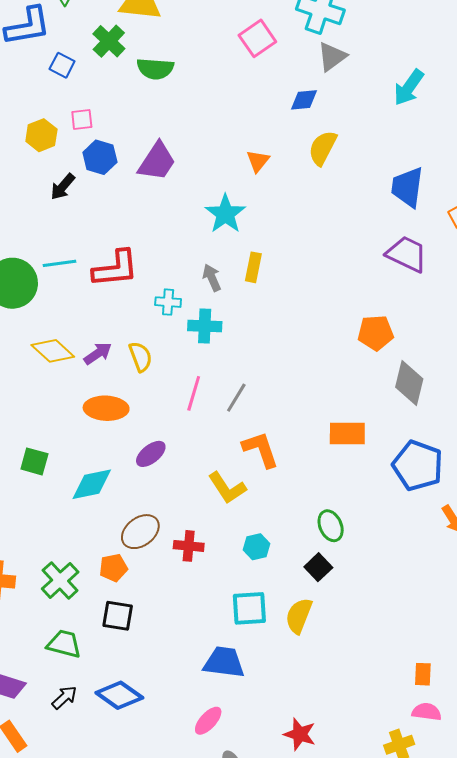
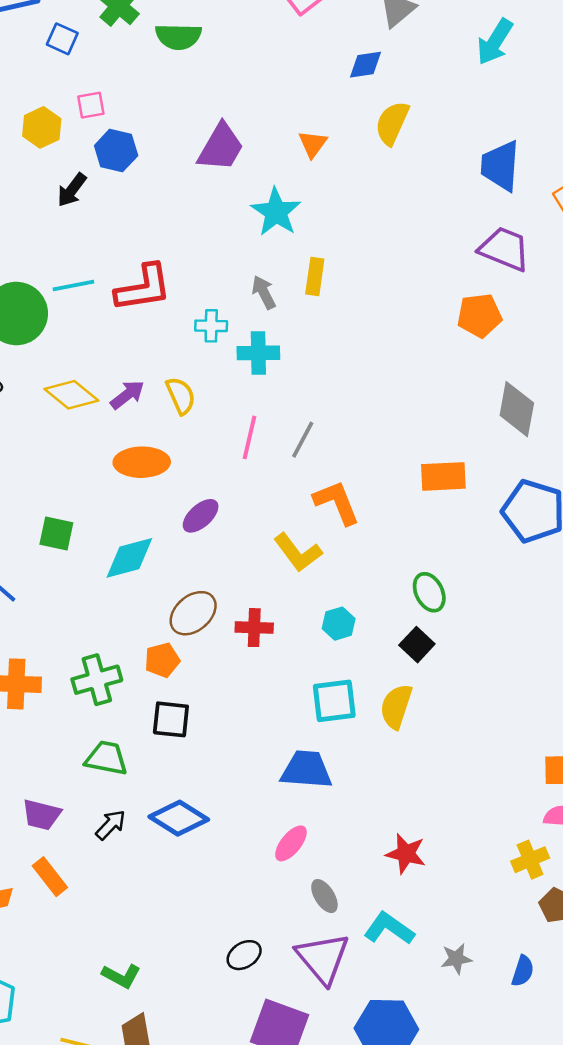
purple trapezoid: (157, 162) -> (221, 147), moved
orange pentagon: (376, 333) -> (479, 315), moved
green cross: (60, 580) -> (97, 680), turned 30

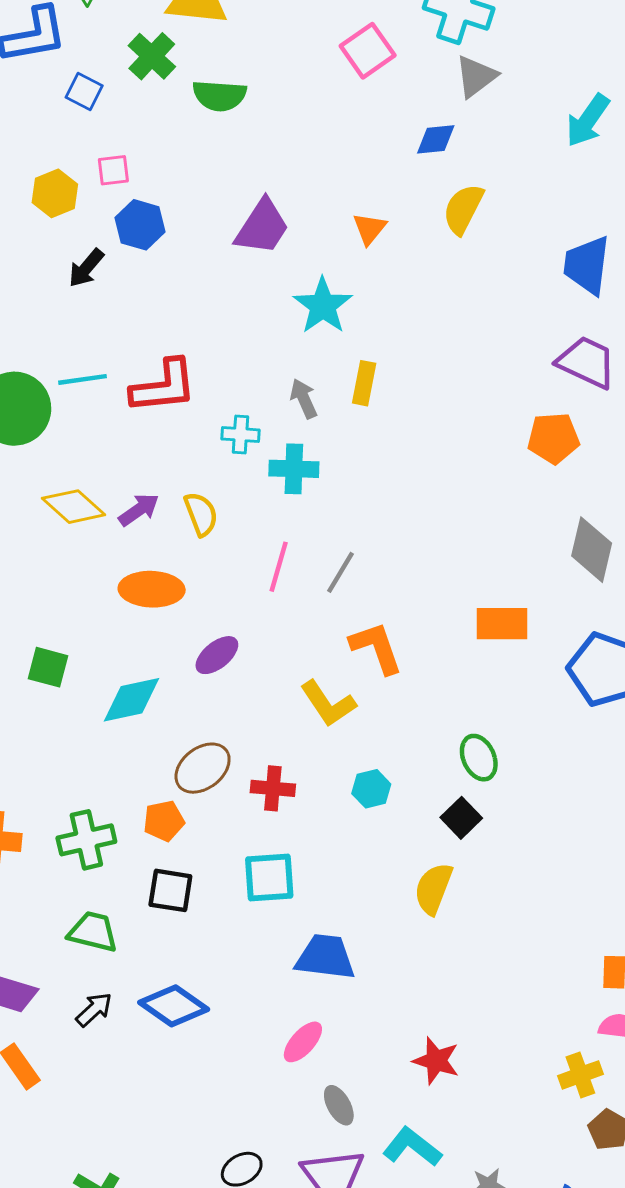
cyan square: (334, 701) -> (269, 877), moved

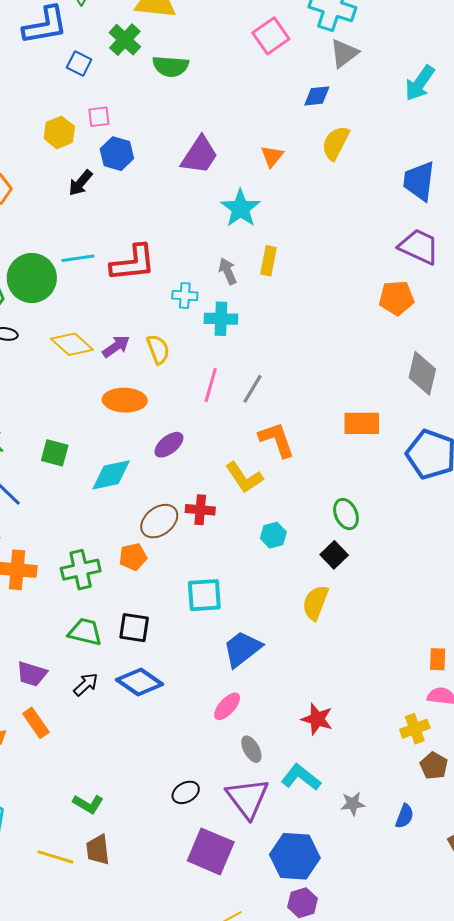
red cross: (273, 788) -> (200, 510), moved
black square: (170, 890) -> (134, 628), moved
blue trapezoid: (325, 957) -> (242, 649), turned -45

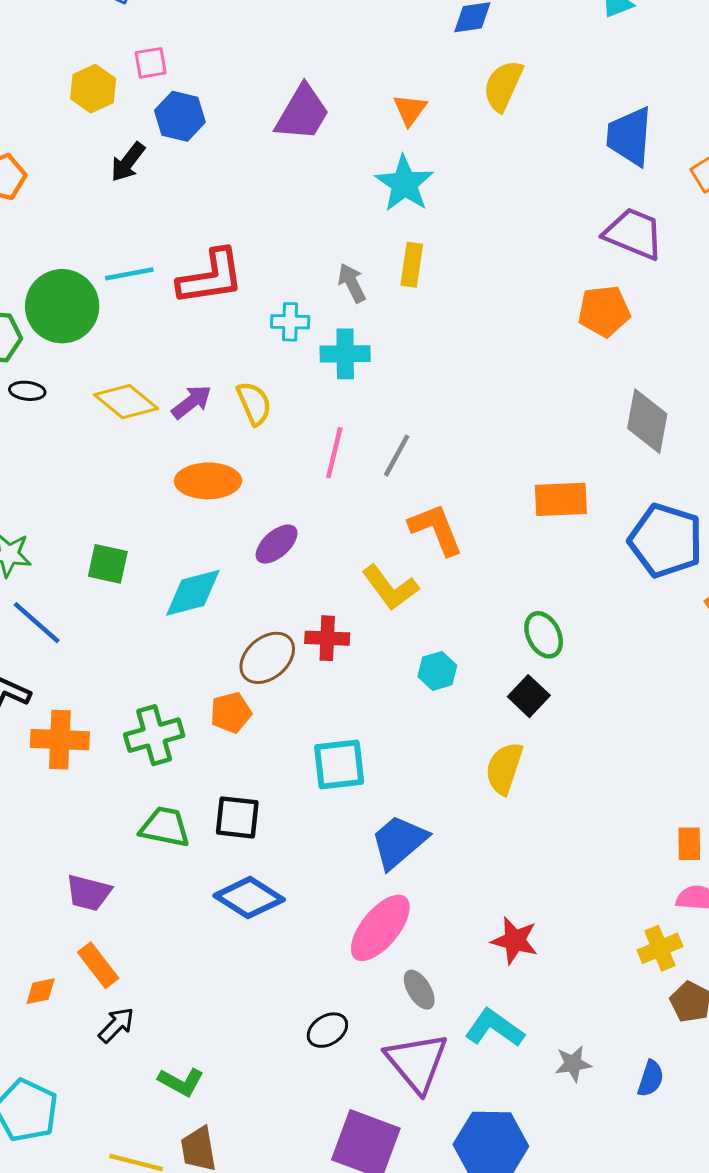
cyan star: (241, 208) -> (404, 184), moved
black arrow: (86, 684) -> (116, 1025), moved
pink ellipse: (227, 706) -> (380, 928), size x1.6
black ellipse: (186, 792) -> (327, 1030), moved

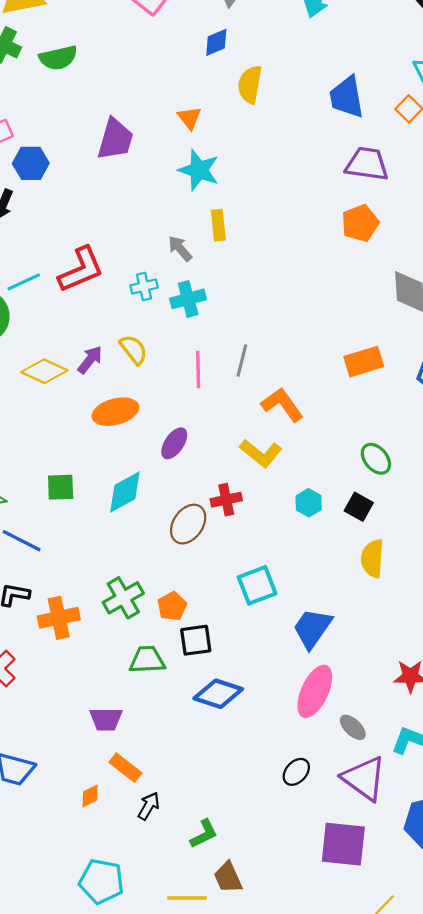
black square: (529, 696) -> (359, 507), moved
orange pentagon: (231, 713) -> (172, 606), moved
green L-shape: (181, 1082) -> (204, 834), turned -40

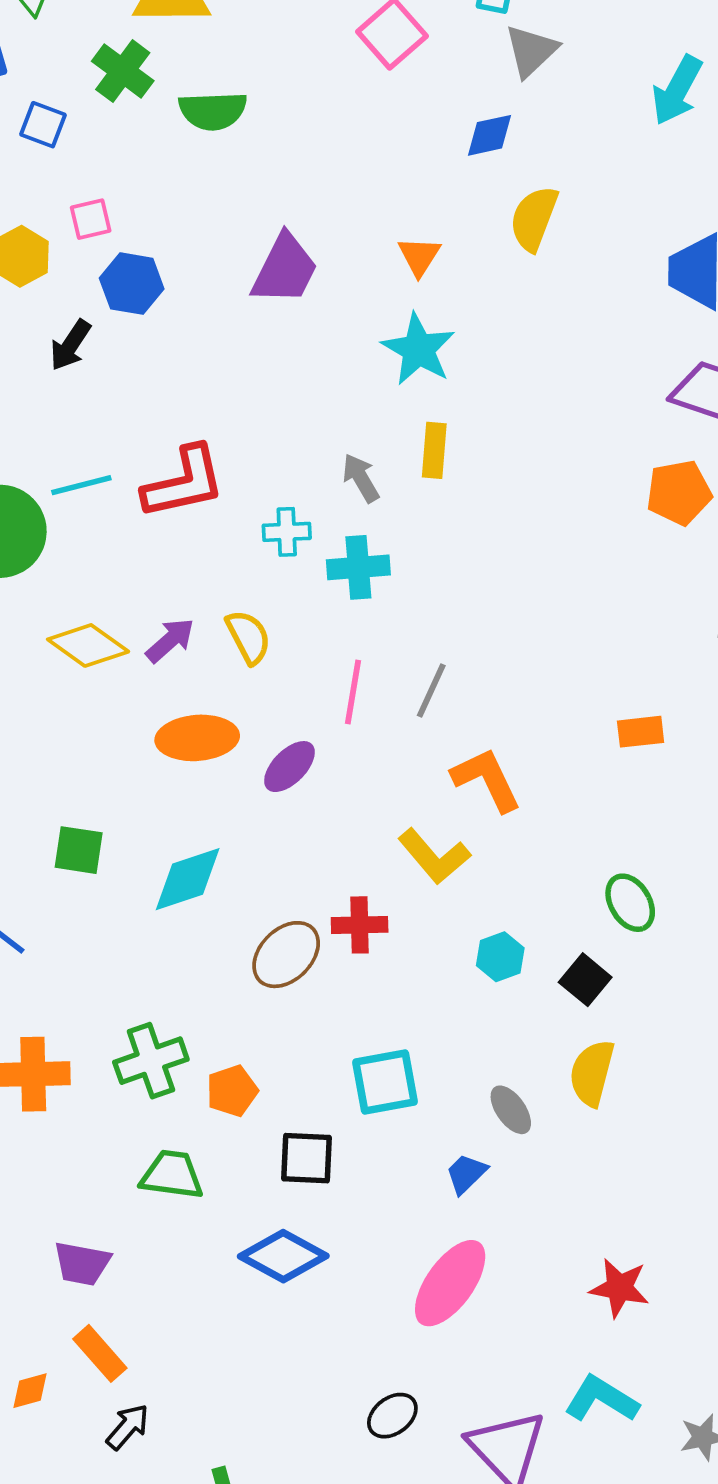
orange rectangle: (364, 362) -> (641, 732), size x0.7
purple ellipse: (174, 443) -> (289, 767), moved
blue trapezoid: (312, 628) -> (466, 1174), size x0.6
black square: (196, 640) -> (306, 1158), moved
gray ellipse: (353, 727) -> (511, 1110), moved

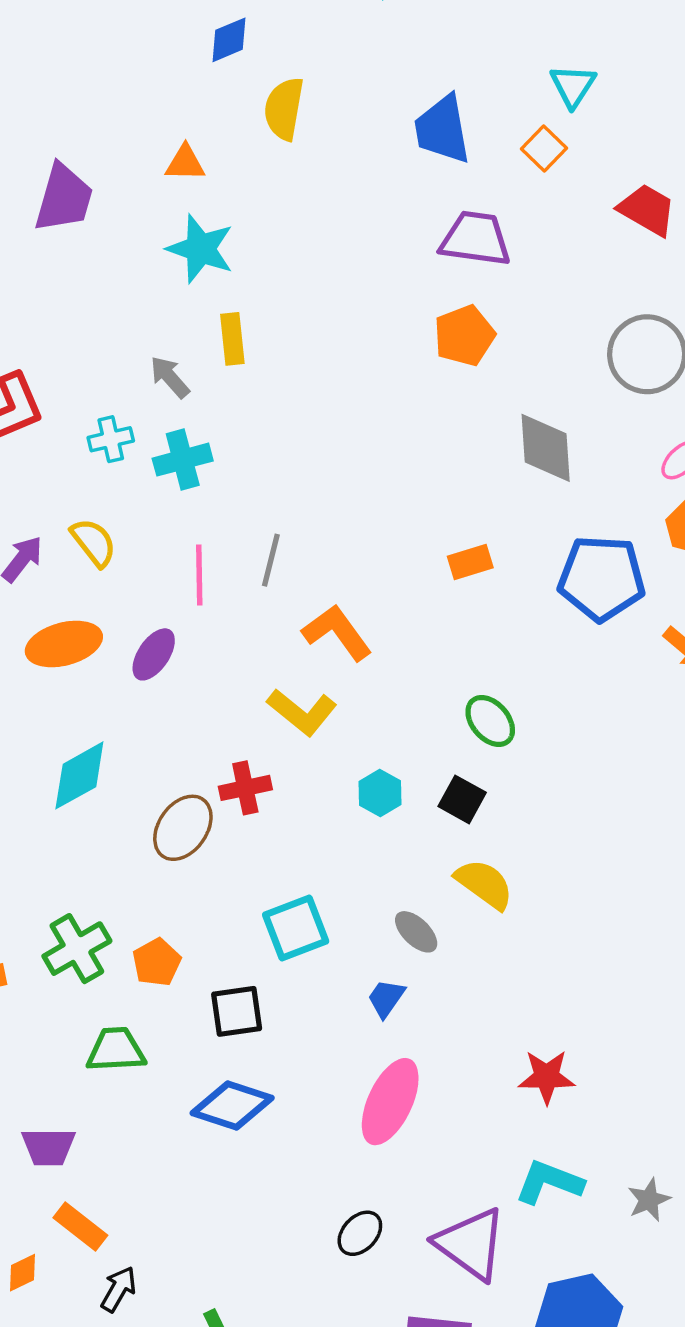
orange triangle: (419, 256) -> (185, 163), turned -51
yellow semicircle: (592, 1073) -> (484, 884), turned 122

